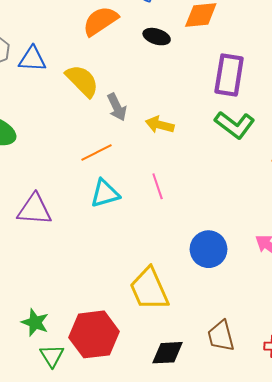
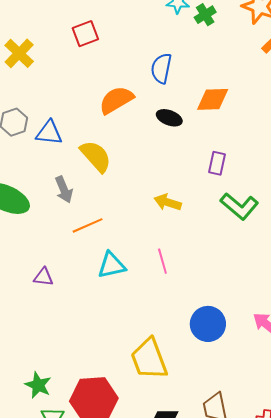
purple rectangle: (229, 75) -> (217, 163), moved, size x0.6
gray arrow: (117, 107) -> (64, 190), moved
orange line: (96, 153) -> (88, 225), moved
purple triangle: (35, 210) -> (43, 277), size x0.6

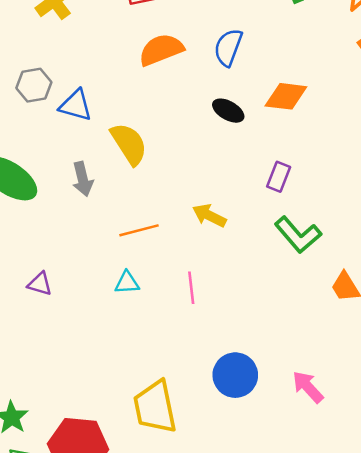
orange semicircle: (116, 100) -> (161, 50), moved
orange line: (88, 225) -> (139, 230), moved
cyan triangle: (112, 265) -> (127, 283), size x0.7

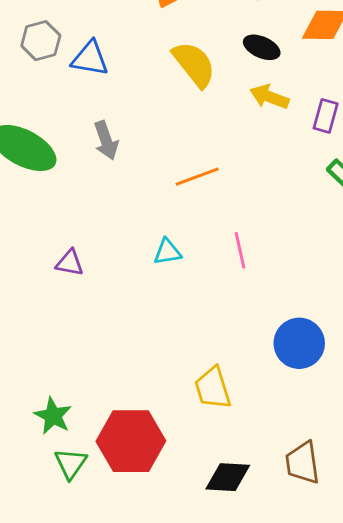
yellow semicircle: (129, 144) -> (194, 64), moved
yellow arrow: (209, 216) -> (269, 97), moved
orange line: (139, 230) -> (197, 177), moved
yellow trapezoid: (155, 407) -> (213, 388), size x0.7

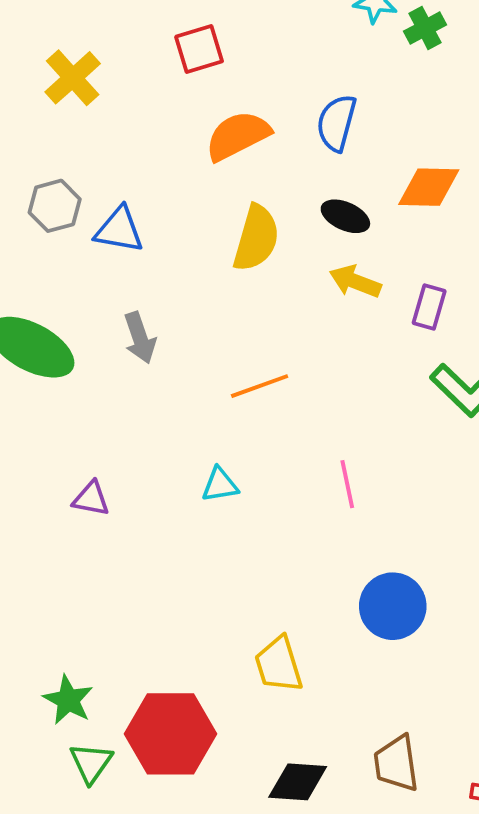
yellow semicircle: (194, 64) -> (256, 238), turned 54
pink line: (240, 250) -> (347, 484), moved

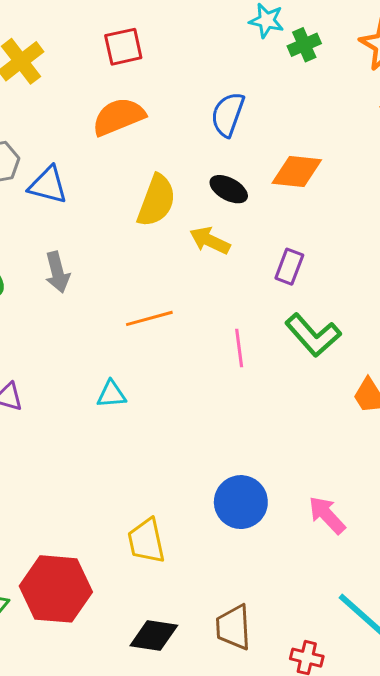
orange semicircle: (238, 136) -> (119, 117), moved
yellow arrow: (355, 281) -> (210, 241), moved
pink line: (347, 484) -> (239, 348), moved

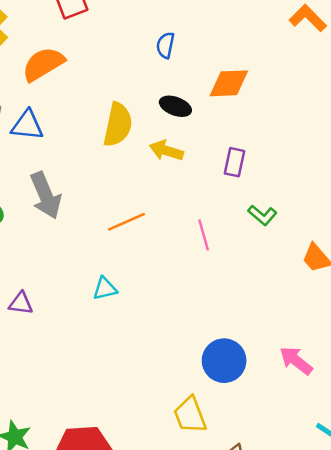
blue semicircle: (228, 114) -> (165, 45), size x0.7
orange semicircle: (119, 117) -> (43, 64), moved
gray arrow: (57, 272) -> (46, 195), size x1.4
green L-shape: (313, 335) -> (262, 215), size x0.6
yellow trapezoid: (146, 541) -> (190, 415), moved

